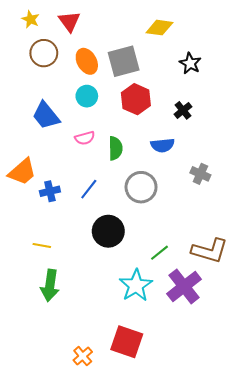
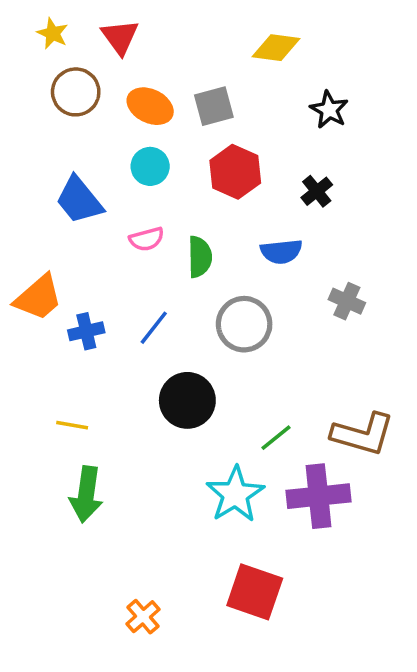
orange ellipse: (87, 61) -> (150, 106), turned -35
gray square: (124, 61) -> (214, 106), size x0.7
purple cross: (184, 286) -> (319, 496), turned 32
red square: (127, 342) -> (255, 592), moved

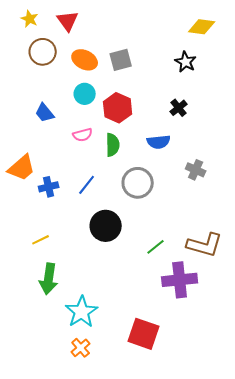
yellow diamond: (276, 48) -> (202, 27), moved
red hexagon: (235, 172) -> (118, 108), moved
blue trapezoid: (79, 200) -> (45, 113), size x0.7
yellow line: (72, 425) -> (41, 240), turned -36
cyan star: (235, 494) -> (82, 312), moved

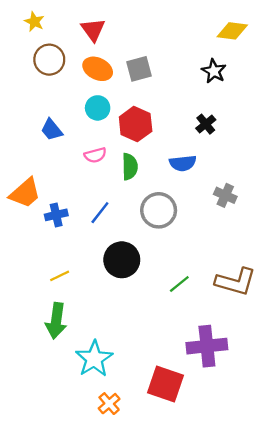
red triangle: (68, 21) -> (93, 30), moved
yellow line: (41, 240) -> (60, 276), moved
purple cross: (180, 280) -> (207, 346), moved
orange cross: (81, 348) -> (109, 404), moved

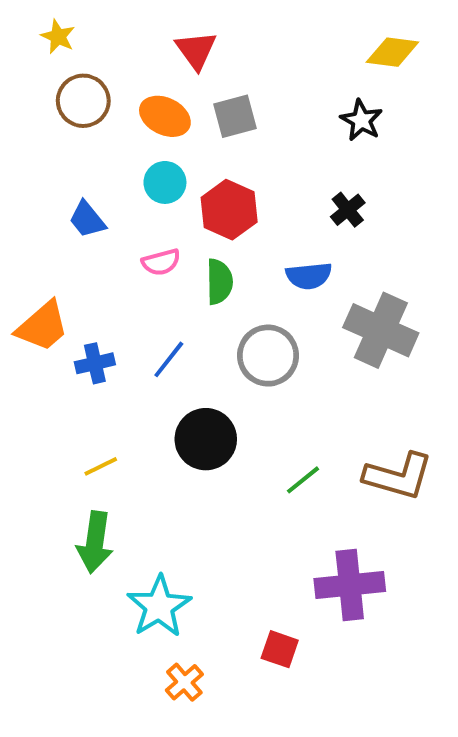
red triangle: (93, 30) -> (196, 50), moved
gray cross: (225, 195) -> (381, 330), size x1.8
red square: (165, 384) -> (280, 649), size x0.6

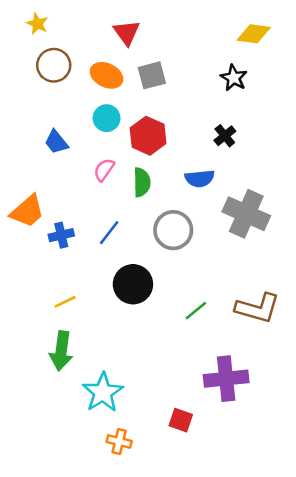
pink semicircle: (161, 262) -> (104, 170), turned 140
orange cross: (184, 682) -> (119, 442), turned -35

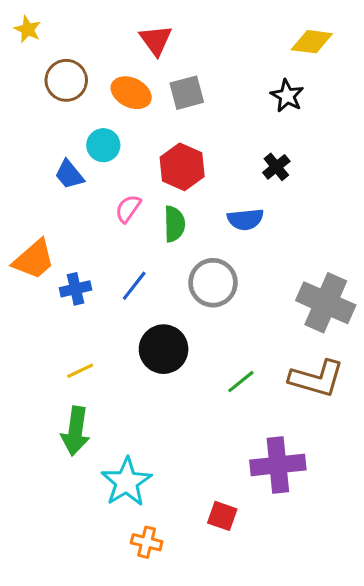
yellow star: (37, 24) -> (28, 29), moved
cyan circle: (107, 118) -> (103, 145), moved
gray cross: (246, 214) -> (326, 303), moved

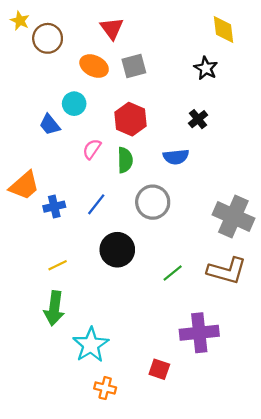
yellow diamond: (312, 42) -> (224, 30), turned 76
brown circle: (66, 80) -> (48, 38), moved

